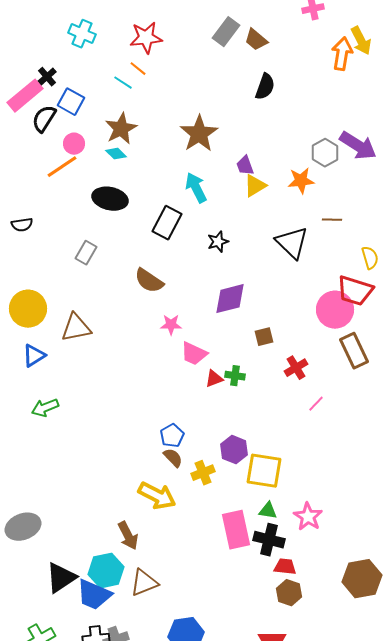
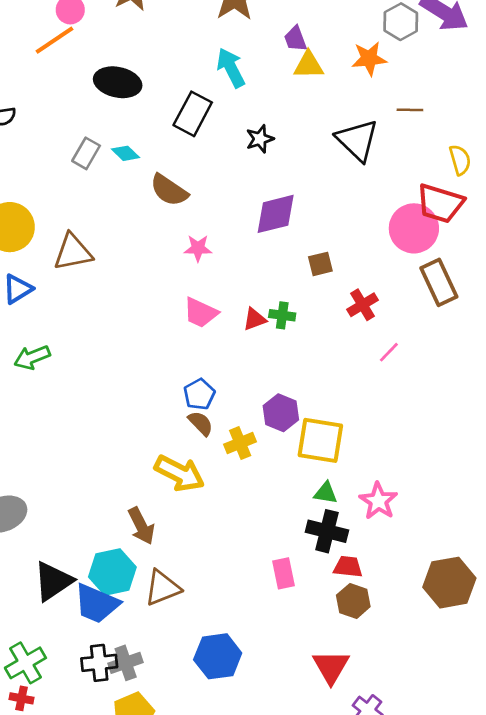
cyan diamond: (116, 154) -> (126, 153), moved
yellow triangle: (255, 186) -> (309, 65), turned 30
pink trapezoid: (194, 354) -> (201, 313), moved
pink rectangle: (236, 530) -> (284, 573), moved, size x0.6

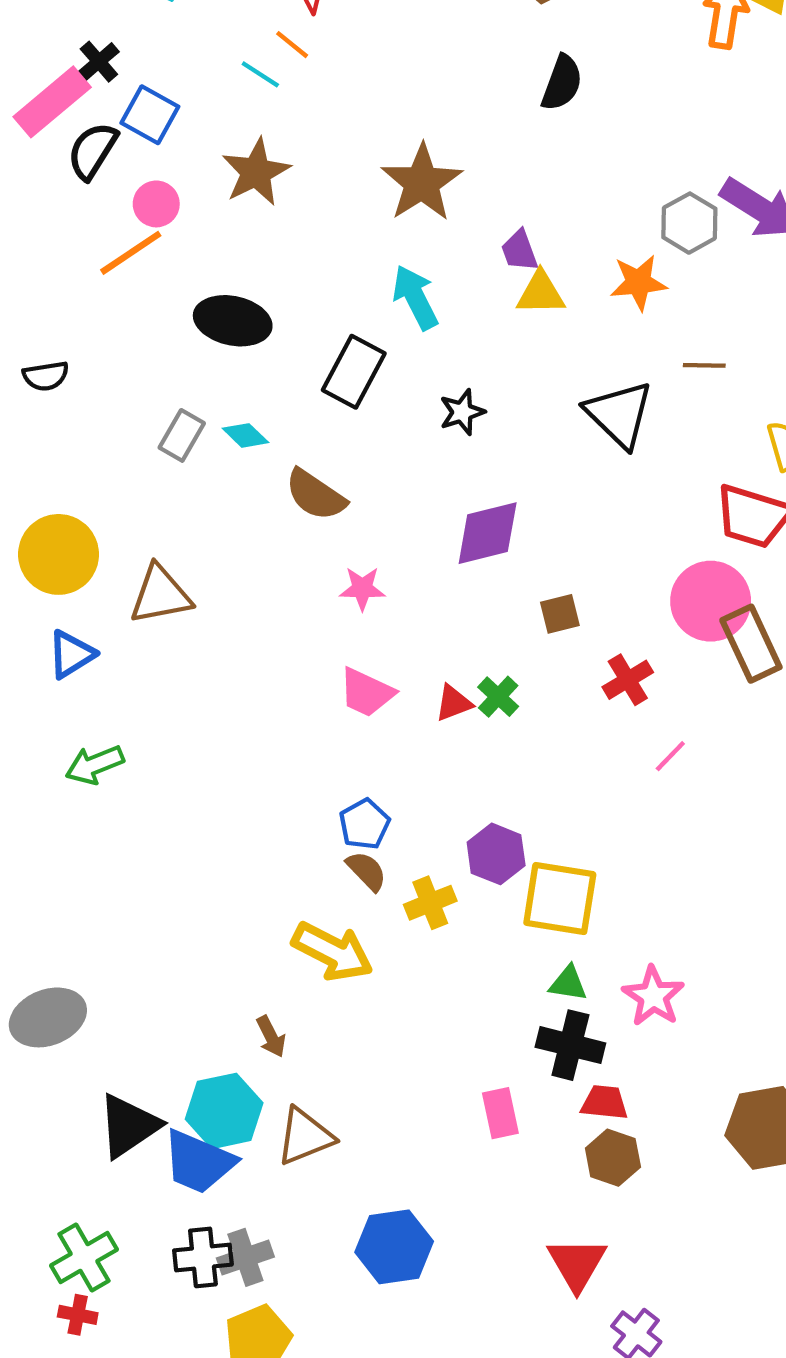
pink circle: (414, 228) -> (711, 601), moved
green cross: (282, 315) -> (498, 697), turned 35
brown arrow: (141, 526) -> (271, 1037), size x0.7

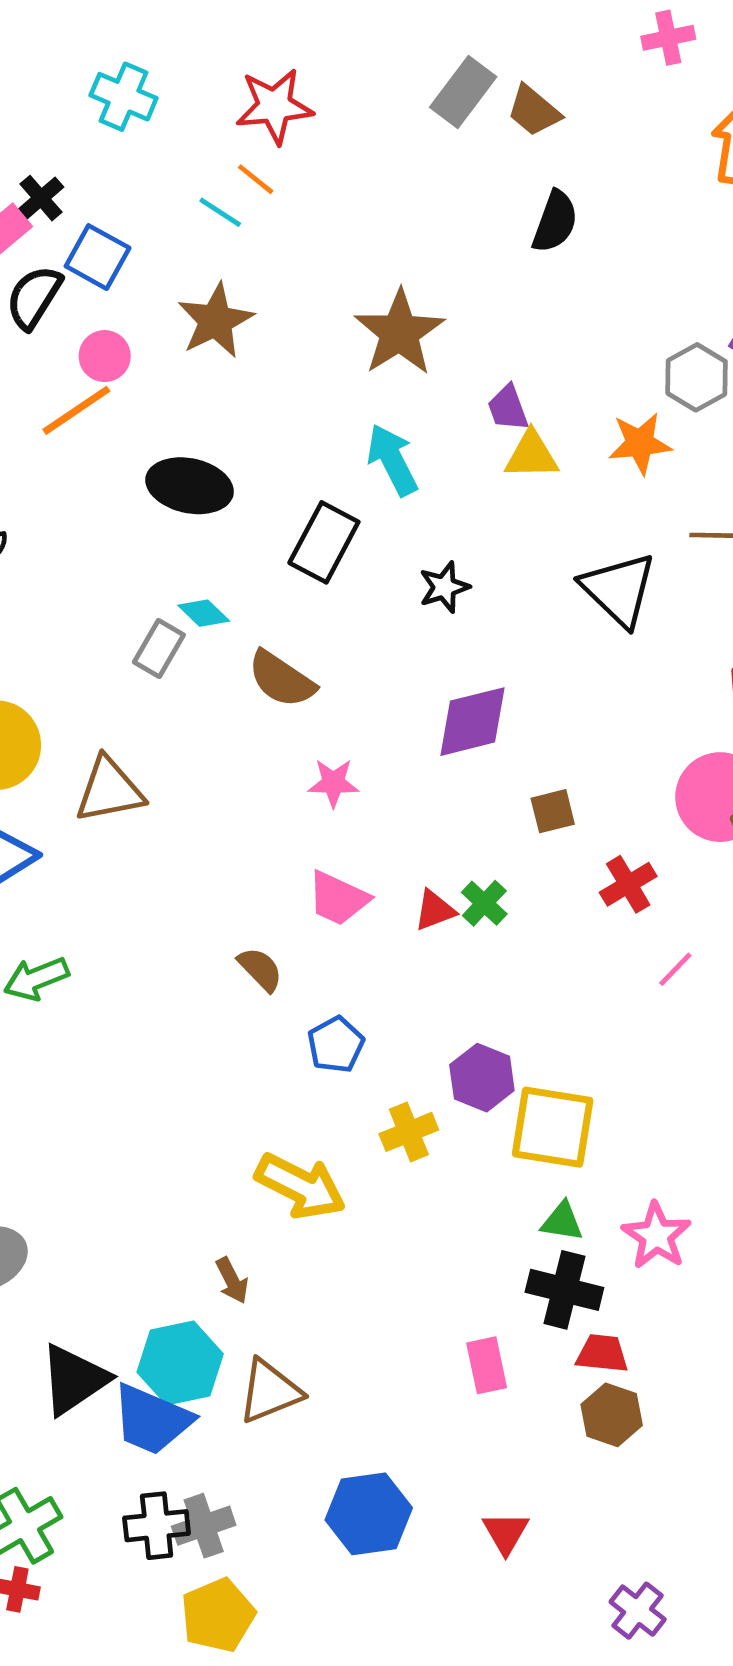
gray rectangle: (182, 435) -> (159, 648), moved
brown semicircle: (367, 871) -> (260, 969), moved
red triangle: (577, 1264) -> (506, 1533), moved, size x0.7

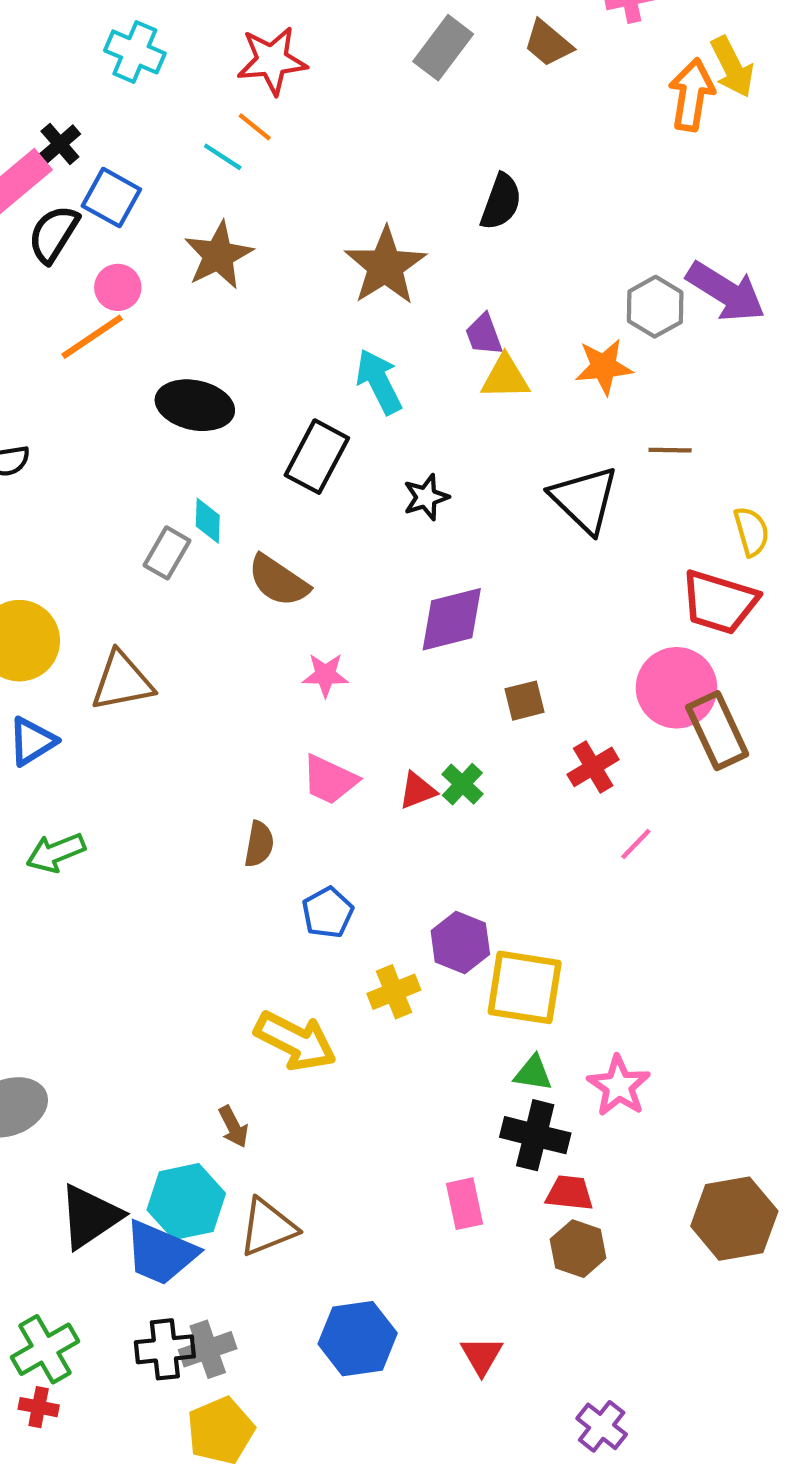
brown trapezoid: (534, 111) -> (548, 43), moved
black semicircle: (555, 222) -> (501, 202), moved
cyan diamond: (204, 613) -> (208, 521), turned 48
brown semicircle: (260, 969) -> (259, 844), turned 54

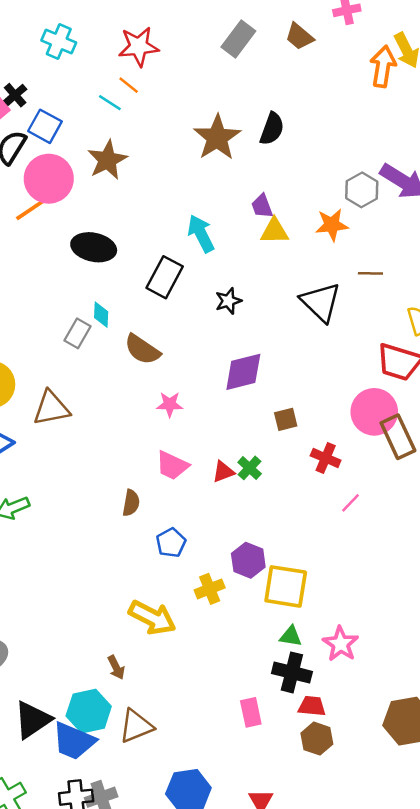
brown star: (385, 266) -> (217, 138), moved
pink circle: (118, 287) -> (49, 179), size x1.8
red cross: (593, 767) -> (326, 458), turned -36

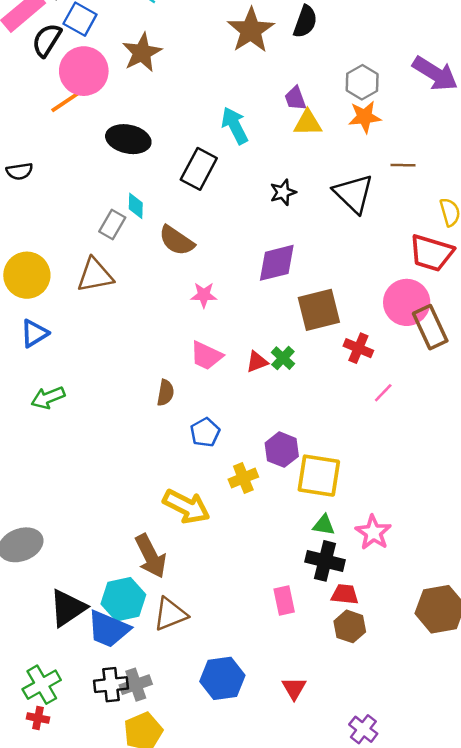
gray hexagon: (362, 190) -> (362, 82), moved
black star: (228, 301) -> (283, 192), moved
brown triangle: (51, 408) -> (95, 275), moved
brown square: (286, 419) -> (319, 310), size x1.8
brown arrow: (116, 667) -> (151, 556), size x1.8

